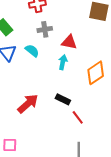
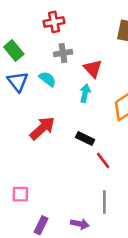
red triangle: (69, 42) -> (93, 69), turned 35
red arrow: (28, 104) -> (42, 128), moved

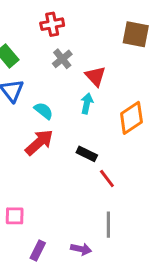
gray cross: (63, 53) -> (62, 59), turned -30
cyan semicircle: (47, 79) -> (44, 111), moved

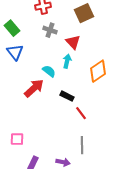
brown square: (136, 34) -> (84, 13), moved, turned -36
gray cross: (62, 59) -> (50, 30), turned -32
cyan semicircle: (44, 111) -> (49, 71), moved

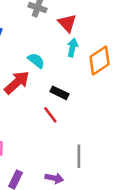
cyan arrow: (67, 61) -> (72, 48), moved
red line: (81, 113) -> (50, 115), moved

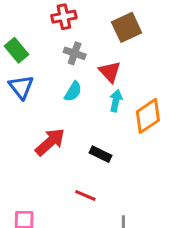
cyan semicircle: (36, 61) -> (73, 92), moved, turned 84
red line: (50, 115) -> (85, 195), moved, turned -30

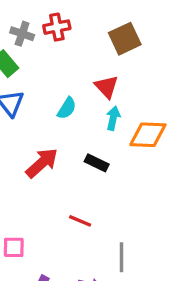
gray cross: (75, 53) -> (22, 34), moved
orange diamond: (148, 116) -> (148, 135), turned 36
black rectangle: (101, 154) -> (97, 163), moved

